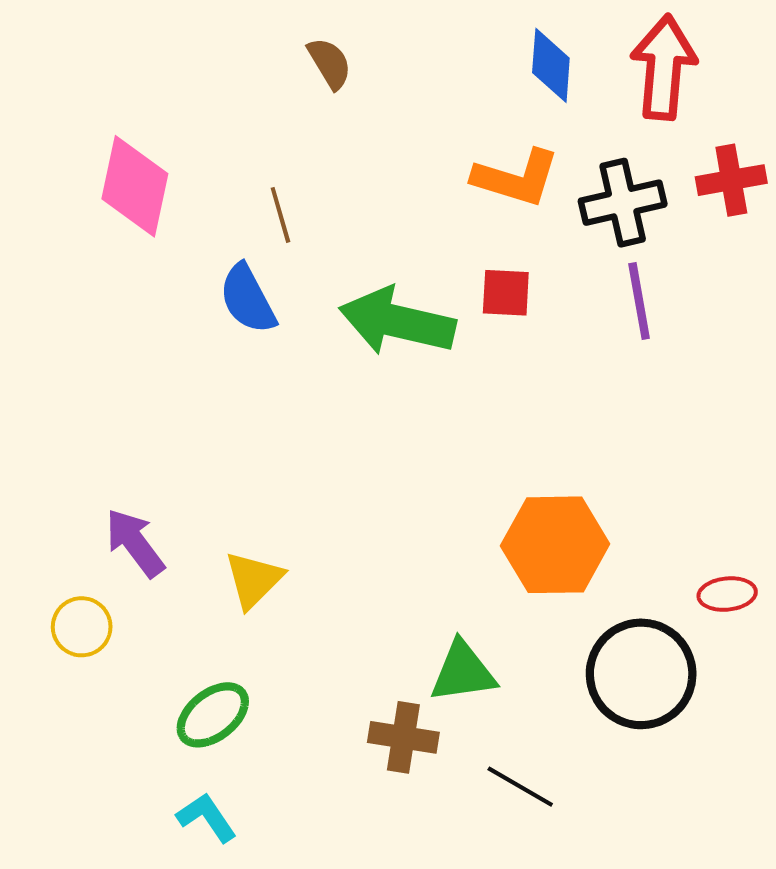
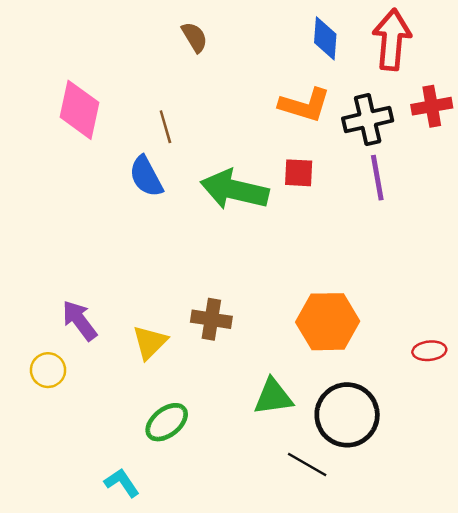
black circle: (641, 674) -> (347, 415), moved
green ellipse: (213, 715) -> (167, 422), moved
brown cross: (403, 737) -> (211, 319), moved

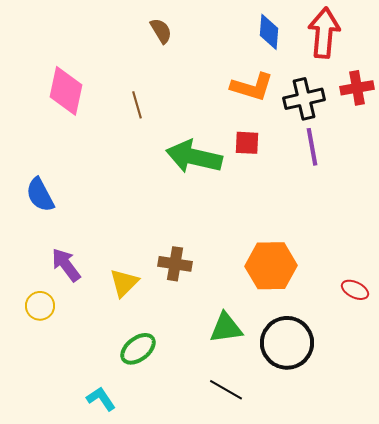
blue semicircle: (146, 176) -> (40, 195), moved
red ellipse: (429, 351) -> (355, 290), turned 32
black line: (307, 465) -> (226, 390), moved

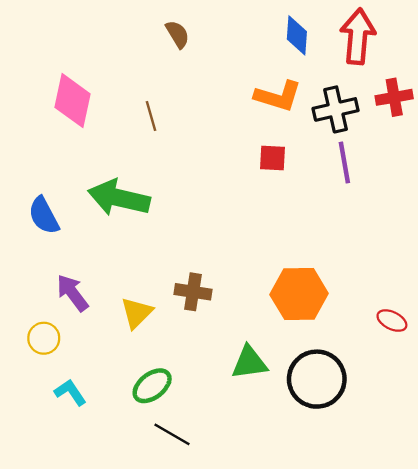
green arrow: (194, 157) -> (119, 198), moved
black line: (226, 390) -> (172, 434), moved
cyan L-shape: (101, 399) -> (70, 392), moved

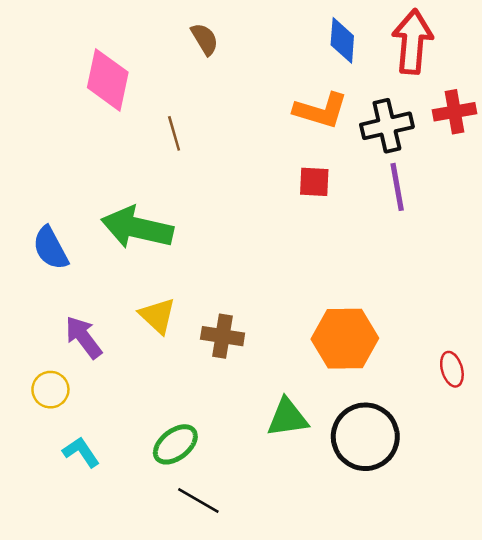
pink diamond: (72, 101) -> (108, 80), moved
yellow triangle: (137, 313) -> (158, 316), moved, turned -32
red ellipse: (392, 321) -> (452, 369), turned 48

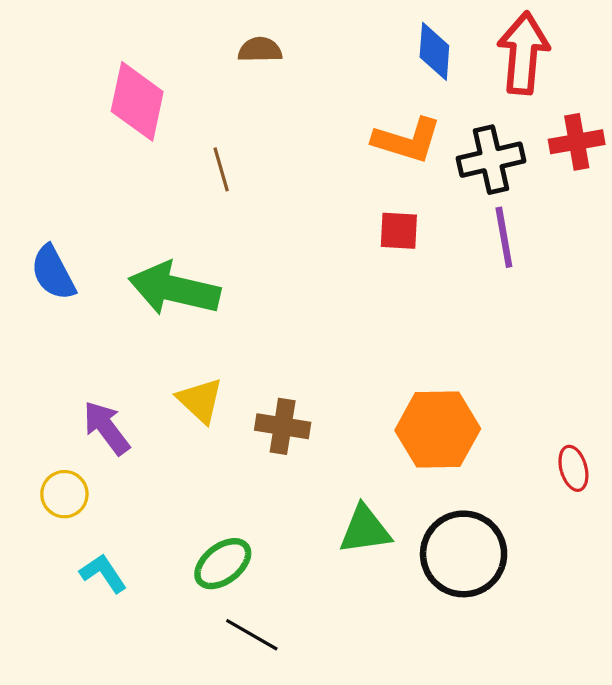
brown semicircle: (205, 39) -> (260, 50), turned -60
blue semicircle: (50, 248) -> (53, 273), moved

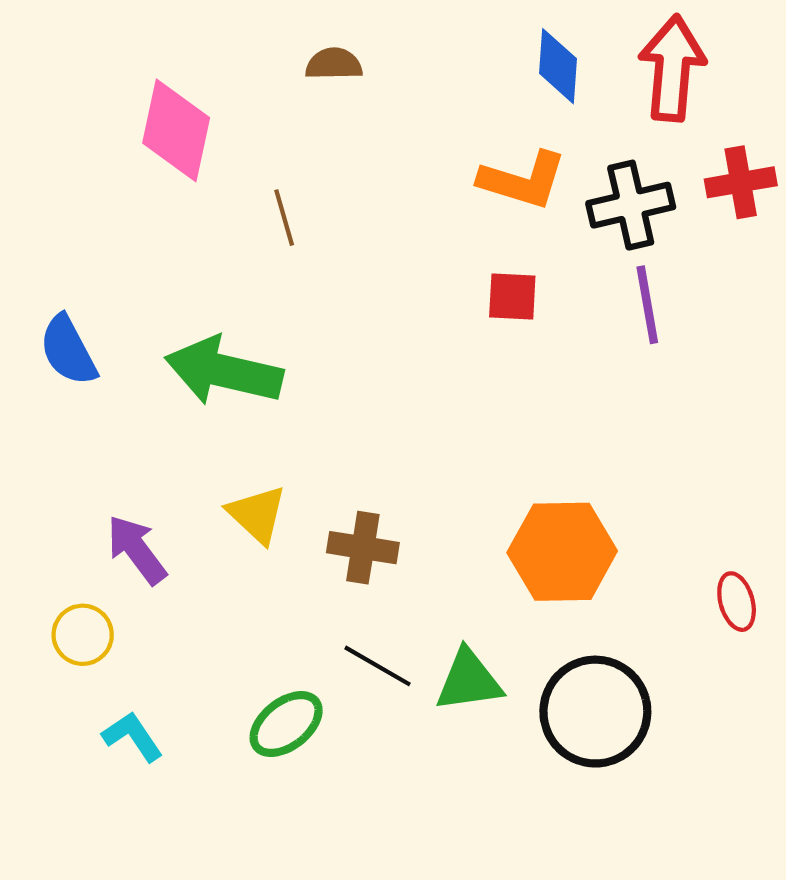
black line: (252, 635) -> (377, 666), moved

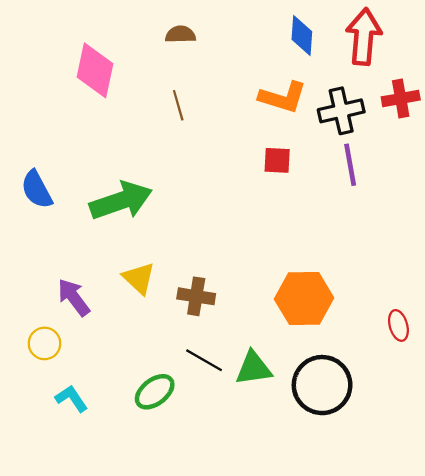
brown line: (284, 218) -> (178, 105), moved
green arrow: (224, 371) -> (121, 201), turned 148

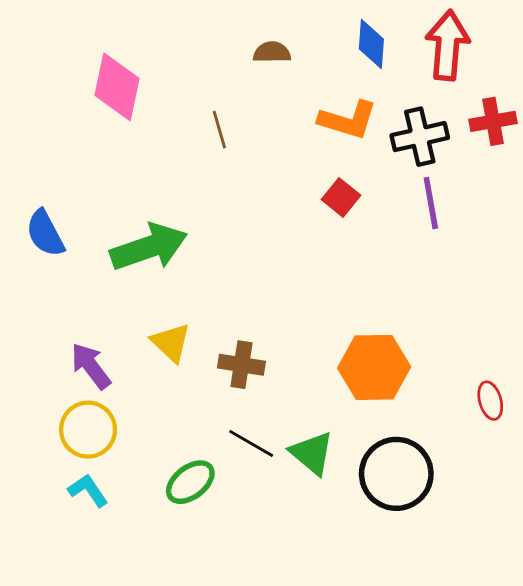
brown semicircle: (180, 34) -> (272, 52), moved
red square: (277, 160) -> (341, 197), turned 36
yellow circle: (45, 343) -> (88, 430), moved, size x1.4
green triangle: (254, 368) -> (312, 453), turned 48

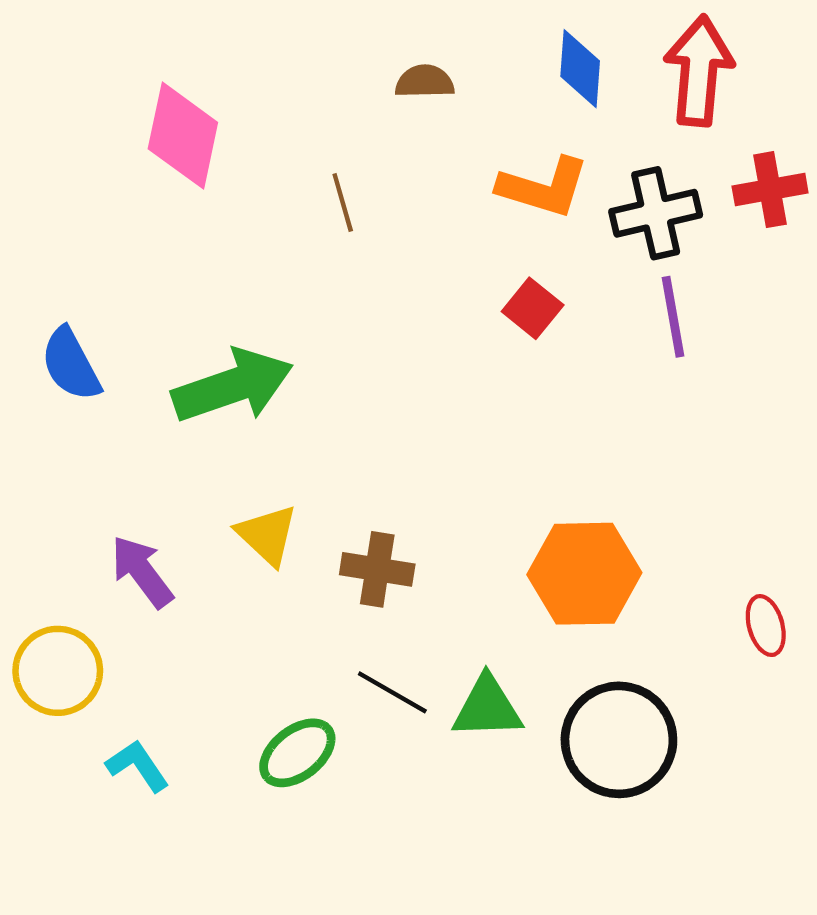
yellow circle: (88, 430) -> (58, 671), moved
green triangle: (312, 453) -> (487, 708), turned -42

